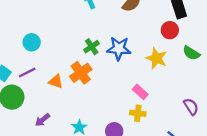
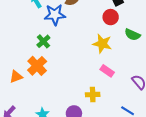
blue star: (119, 48) -> (55, 15), moved
orange triangle: (56, 81) -> (16, 77), turned -32
pink rectangle: (140, 92) -> (107, 71), moved

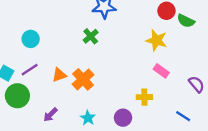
green semicircle: (132, 35) -> (186, 21), moved
orange cross: (37, 66) -> (83, 79), moved

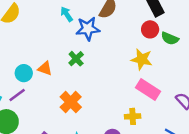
cyan circle: (31, 39) -> (24, 73), moved
pink rectangle: (161, 71) -> (148, 89), size x1.5
orange triangle: (59, 75) -> (45, 68), moved, turned 42

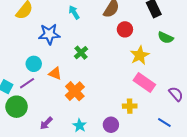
blue star: (88, 29) -> (49, 34), moved
red circle: (150, 29) -> (125, 29), moved
yellow star: (142, 59) -> (140, 55), turned 30
orange triangle: (45, 68) -> (55, 73), moved

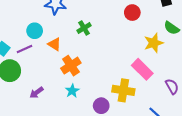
yellow star: (140, 55) -> (154, 43), moved
yellow cross: (130, 106) -> (123, 90), size x1.5
cyan star: (80, 125) -> (72, 91), moved

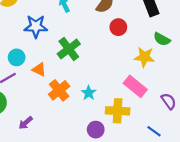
green cross: (84, 28) -> (69, 49), size x1.5
yellow star: (154, 43) -> (144, 57), turned 30
cyan star: (72, 91) -> (89, 93), moved

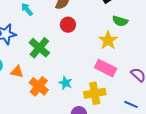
red circle: (118, 27) -> (68, 25), moved
yellow star: (144, 57) -> (108, 40), turned -30

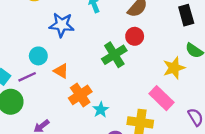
green cross: (39, 48) -> (114, 55), moved
cyan star: (66, 83) -> (101, 110), moved

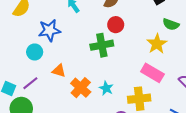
green cross: (114, 55) -> (102, 45), turned 35
cyan circle: (38, 56) -> (35, 52), moved
cyan star: (101, 110) -> (106, 88), moved

